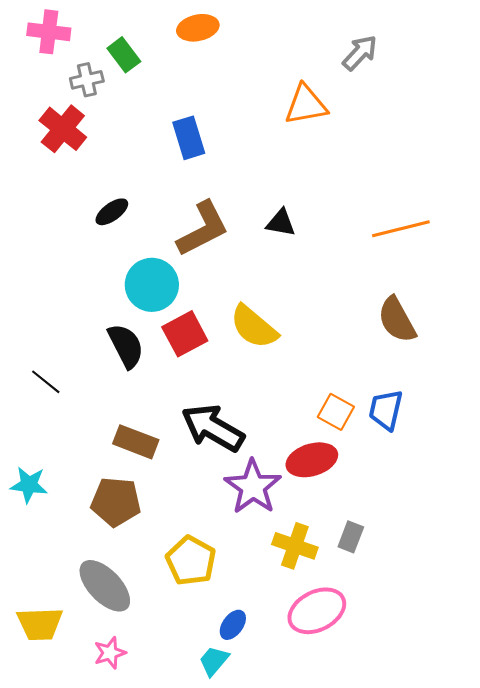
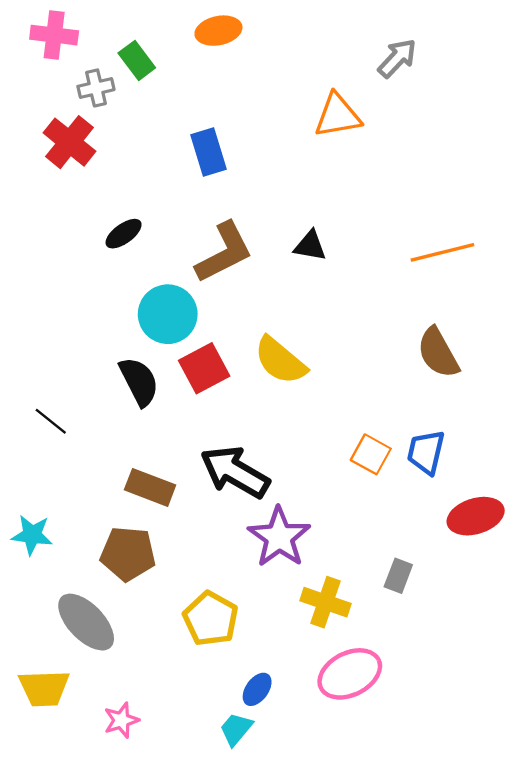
red ellipse: (312, 460) -> (476, 516), moved
gray rectangle: (351, 537) -> (398, 576), moved
gray ellipse: (105, 586) -> (86, 622), moved

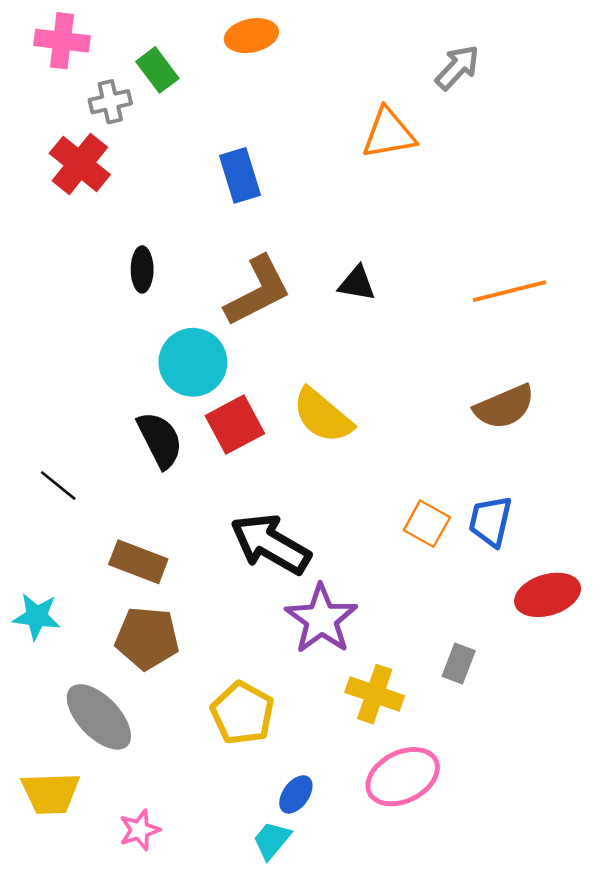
black ellipse: (124, 234) -> (142, 269), turned -54
brown semicircle: (438, 353) -> (504, 407), turned -84
brown rectangle: (150, 487) -> (138, 562), moved

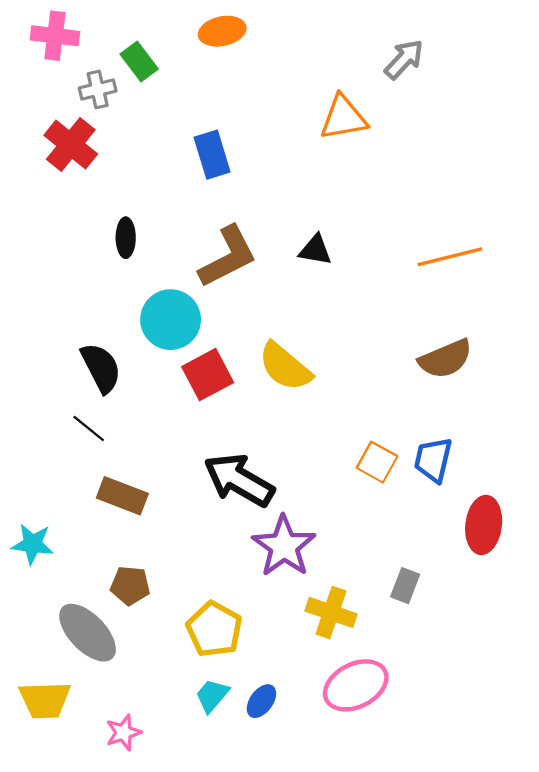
black semicircle: (160, 440) -> (101, 368), moved
black line: (58, 486) -> (89, 428), moved
red ellipse: (548, 595) -> (484, 525), turned -66
brown pentagon: (147, 638) -> (130, 586), moved, size x0.7
cyan trapezoid: (272, 840) -> (212, 695), moved

